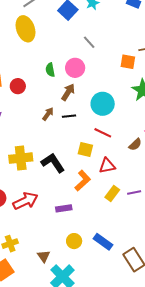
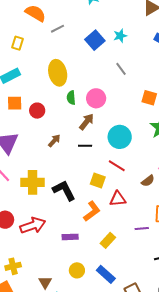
yellow ellipse: (25, 29) -> (58, 73), moved
gray line: (89, 42) -> (121, 69), moved
brown arrow: (48, 114) -> (54, 141), moved
yellow rectangle: (112, 193) -> (108, 240), moved

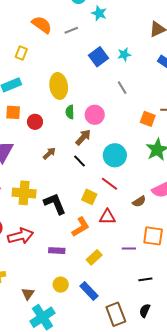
gray line: (58, 29) -> (71, 30), moved
black line: (85, 146) -> (80, 161), turned 40

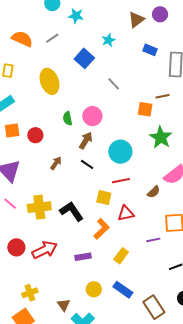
cyan star: (124, 55) -> (108, 40), moved
yellow ellipse: (59, 86) -> (49, 81), moved
red line: (109, 184) -> (121, 181), turned -36

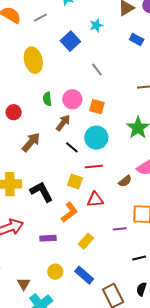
orange square: (145, 109) -> (97, 107), moved
brown arrow: (56, 163) -> (31, 142), size x1.5
black line: (87, 164) -> (72, 147), moved

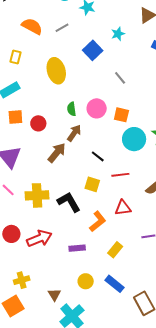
brown arrow: (63, 123) -> (74, 133), moved
cyan circle: (96, 138) -> (134, 139), moved
yellow square: (75, 182) -> (92, 184), moved

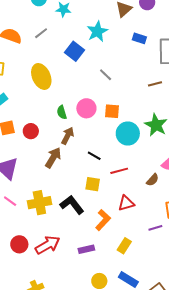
cyan star: (118, 34) -> (97, 31), size x1.5

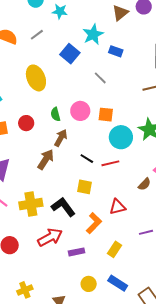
blue rectangle: (139, 38) -> (116, 51), moved
red circle: (31, 131) -> (26, 123), moved
red line: (119, 171) -> (110, 163), moved
red arrow: (48, 245) -> (50, 237), moved

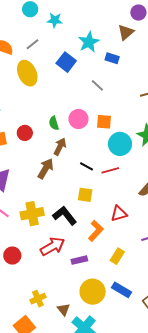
brown triangle: (120, 13) -> (126, 32), moved
yellow ellipse: (36, 78) -> (27, 73), moved
yellow circle: (89, 284) -> (93, 292), size x1.6
yellow cross: (25, 290) -> (38, 299), moved

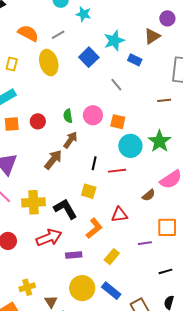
black line: (87, 166) -> (94, 163), turned 64

